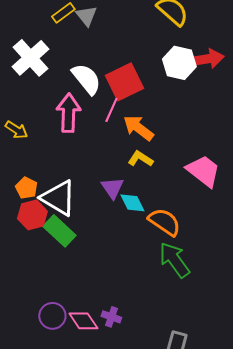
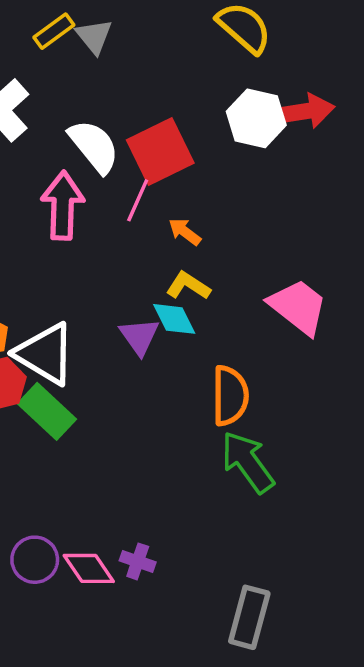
orange arrow: (138, 128) -> (185, 232), size x0.6
cyan diamond: (132, 203) -> (174, 319), moved
orange semicircle: (164, 222) -> (230, 396), turned 56

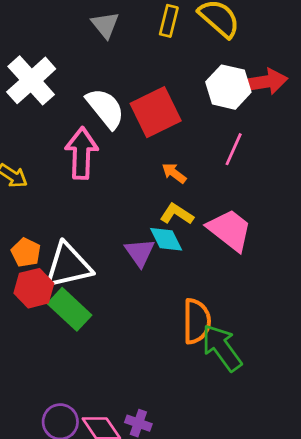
yellow rectangle: (54, 31) -> (169, 21), moved, turned -40
pink line: (138, 200) -> (234, 149), moved
pink trapezoid: (298, 307) -> (230, 230), moved
white triangle: (45, 354) -> (68, 266), turned -44
orange semicircle: (230, 396) -> (197, 321), moved

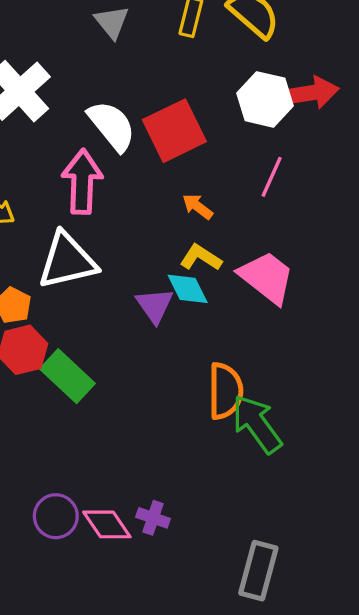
white triangle: (68, 266) -> (67, 261), moved

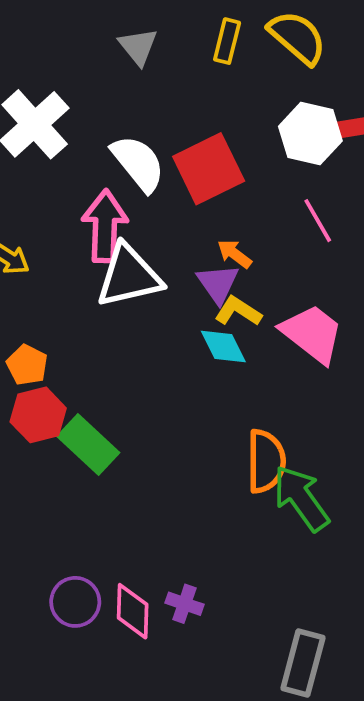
pink line: (272, 177) -> (318, 221), turned -54
white triangle: (67, 261) -> (129, 276), moved
purple triangle: (155, 305) -> (218, 284), moved
pink diamond: (107, 524) -> (133, 611), turned 36

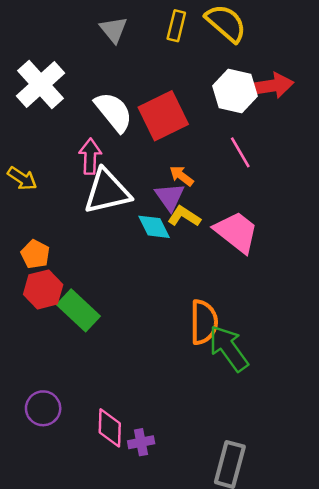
pink arrow: (105, 226) -> (90, 156), size x0.7
cyan diamond: (223, 346) -> (154, 227), moved
purple circle: (75, 602) -> (43, 408), moved
purple cross: (184, 604) -> (141, 442), moved, turned -30

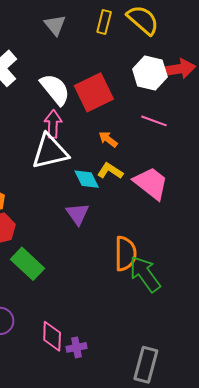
pink line: (240, 152) -> (154, 121), turned -40
pink arrow: (90, 156) -> (53, 124), moved
purple triangle: (170, 197) -> (78, 214), moved
green rectangle: (78, 310) -> (28, 264), moved

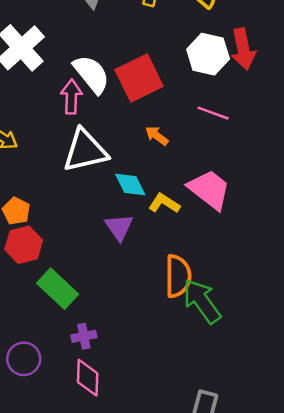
red arrow: (179, 69) -> (243, 49), turned 88
pink arrow: (53, 124) -> (71, 97), moved
yellow L-shape: (110, 171) -> (164, 203), moved
purple cross: (76, 347) -> (84, 336), moved

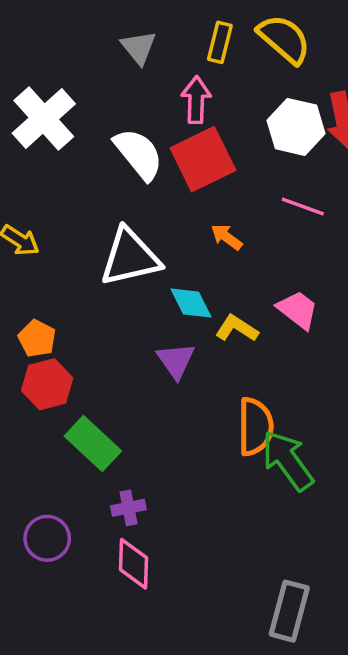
pink arrow: (71, 97) -> (196, 100), moved
pink trapezoid: (209, 190) -> (298, 310), size x0.7

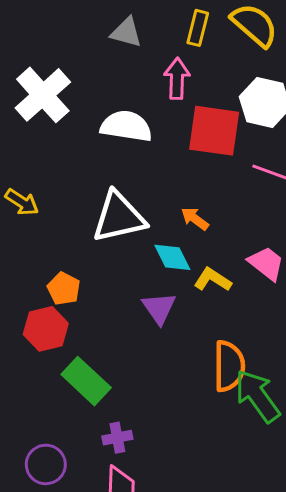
gray triangle: (139, 47) -> (126, 32), turned -36
white semicircle: (139, 154) -> (126, 126), turned -42
red square: (203, 159) -> (214, 131), moved, turned 34
orange arrow: (227, 237) -> (195, 219), moved
orange pentagon: (37, 339) -> (64, 289), moved

